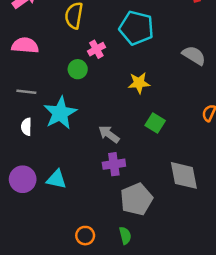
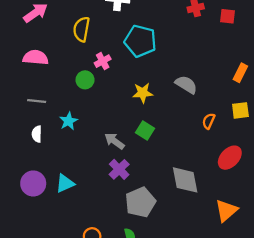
gray semicircle: (194, 55) -> (186, 85), moved
cyan star: (60, 113) -> (69, 121), size x0.6
green square: (155, 123) -> (145, 130), moved
purple cross: (114, 164) -> (119, 169), turned -36
cyan triangle: (56, 179) -> (65, 183), turned -36

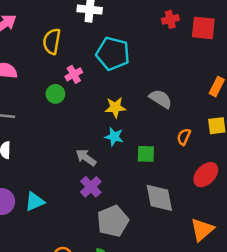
red square: (227, 16) -> (203, 28), size x1.5
cyan star: (69, 121) -> (114, 137), moved, turned -30
green square: (145, 130) -> (146, 154), moved, turned -30

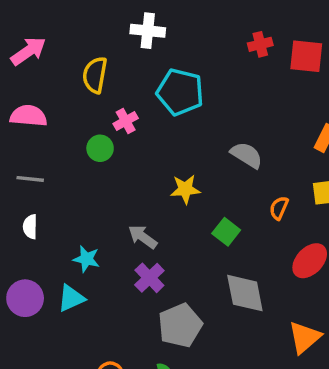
yellow star: (115, 107) -> (185, 189), moved
cyan star: (114, 137) -> (86, 259), moved
green square: (146, 154) -> (226, 232), turned 36

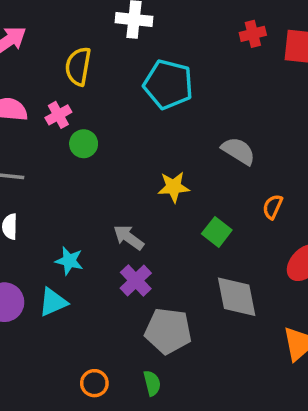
pink cross: (126, 121) -> (58, 115), moved
gray pentagon: (180, 325) -> (168, 331), turned 30

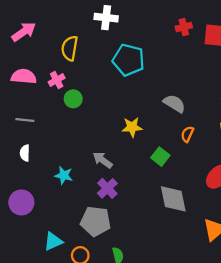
orange semicircle: (273, 207) -> (187, 134), moved
cyan triangle: (53, 302) -> (53, 241), moved
gray pentagon: (168, 331) -> (96, 221), moved

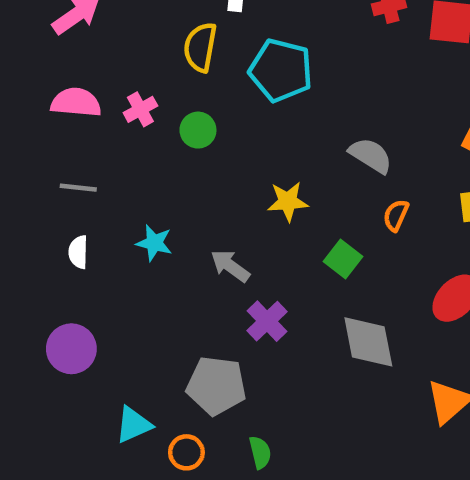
yellow semicircle: (70, 48) -> (200, 47), moved
green circle: (73, 99) -> (198, 130), moved
cyan star: (64, 175) -> (154, 243), moved
purple cross: (107, 188) -> (267, 321), moved

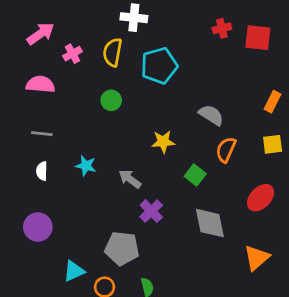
cyan pentagon: (281, 70) -> (159, 66), turned -30
pink cross: (140, 109) -> (73, 54), moved
orange semicircle: (396, 215) -> (226, 150), size x1.4

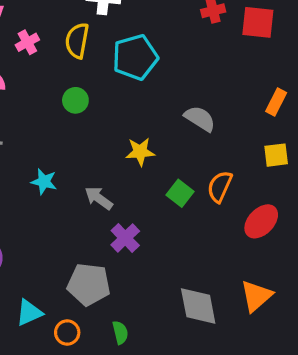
orange semicircle: (226, 150) -> (220, 187), moved
gray diamond: (210, 223) -> (198, 306), moved

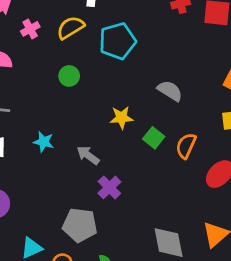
yellow semicircle: (77, 41) -> (70, 28), turned 48
green square: (180, 193) -> (154, 138), moved

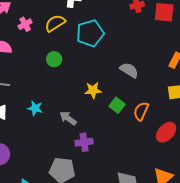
purple cross: (109, 187) -> (84, 142), turned 36

